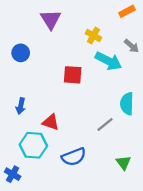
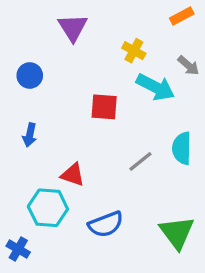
blue arrow: (21, 106) -> (30, 135), moved
gray line: (105, 124) -> (140, 161), moved
green triangle: (123, 163) -> (177, 233), size x1.6

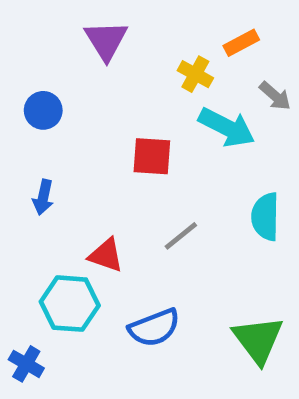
orange rectangle: (182, 16) -> (241, 43), moved
gray line: (140, 161) -> (181, 236), moved

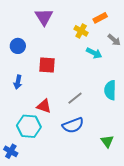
cyan arrow: (227, 127) -> (94, 53), size x0.7
red square: (152, 156) -> (47, 65), moved
blue semicircle: (154, 328) -> (73, 125), moved
green triangle: (258, 340) -> (107, 141), size x0.6

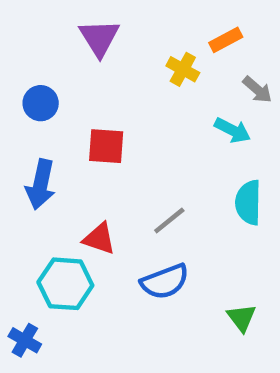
cyan arrow: (94, 53) -> (233, 130), moved
blue arrow: (18, 82) -> (41, 184), size x1.5

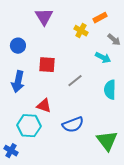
gray line: (169, 221) -> (75, 81), moved
green triangle: (242, 318) -> (107, 141), size x1.6

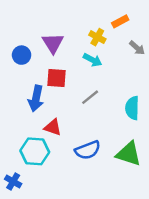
purple triangle: (44, 17) -> (53, 43), moved
cyan arrow: (103, 58) -> (93, 60), moved
blue arrow: (18, 82) -> (36, 98), moved
green triangle: (107, 141) -> (129, 154), moved, turned -35

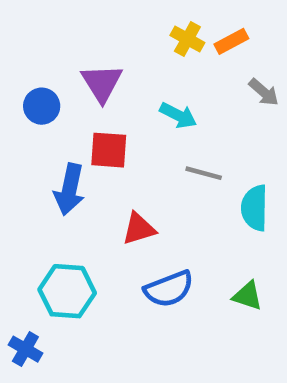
yellow cross: (97, 37) -> (187, 39), moved
gray line: (90, 97) -> (204, 173), moved, turned 54
red triangle: (53, 127) -> (139, 229), moved, turned -36
green triangle: (129, 154) -> (248, 296), size x0.6

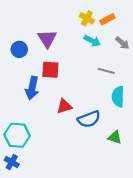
cyan arrow: (178, 115) -> (92, 41), moved
gray line: (204, 173) -> (106, 71), moved
blue semicircle: (169, 289) -> (89, 119), moved
cyan hexagon: (67, 291) -> (17, 135), moved

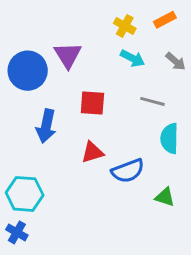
orange rectangle: (107, 19) -> (165, 20), moved
blue circle: (19, 49) -> (28, 71), size x1.6
red square: (50, 70) -> (92, 103), moved

